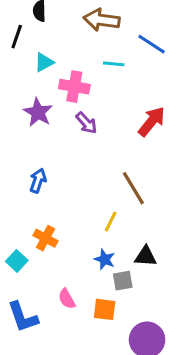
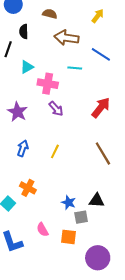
purple star: (38, 112) -> (17, 112), moved
brown line: (133, 188) -> (103, 153), moved
yellow line: (111, 221) -> (55, 151), moved

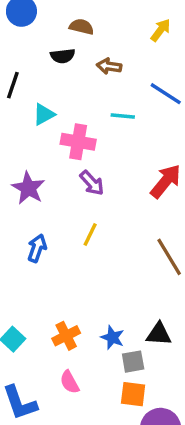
black semicircle: (24, 32) -> (63, 56), moved, turned -96
brown arrow: (66, 38) -> (109, 66), size x0.6
yellow line: (55, 151) -> (90, 234), moved
orange cross: (28, 188) -> (66, 336), moved, turned 35
orange square: (69, 237) -> (133, 394), moved

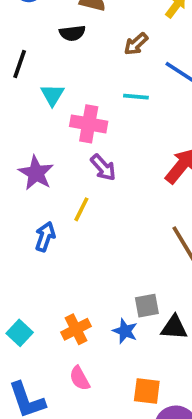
brown arrow: (109, 66) -> (136, 44), moved, turned -50
cyan triangle: (44, 114) -> (52, 95), turned -30
yellow line: (90, 234) -> (81, 209), moved
gray square: (133, 362) -> (147, 306), moved

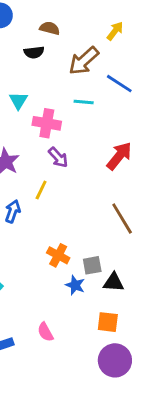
brown arrow: (136, 44) -> (84, 61), size x1.6
orange cross: (76, 329) -> (58, 255), moved, turned -35
pink semicircle: (80, 378) -> (45, 332), moved
orange square: (147, 391) -> (108, 322), moved

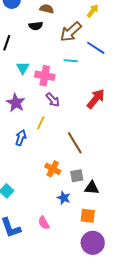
cyan triangle: (18, 101) -> (23, 68), moved
brown line: (122, 218) -> (75, 143), moved
blue star: (75, 285) -> (64, 198), moved

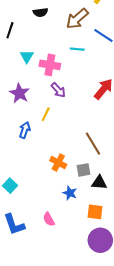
brown line: (75, 143) -> (93, 144), moved

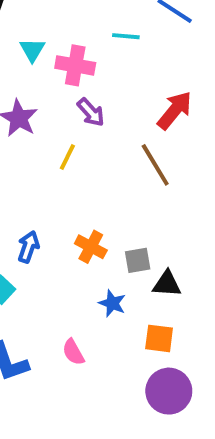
blue arrow: (25, 130) -> (28, 247), moved
brown line: (93, 144) -> (155, 165), moved

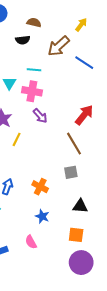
cyan line: (126, 36) -> (34, 70), moved
yellow line: (67, 157) -> (17, 139), moved
gray square: (138, 260) -> (71, 172), moved
blue star: (112, 303) -> (42, 216), moved

